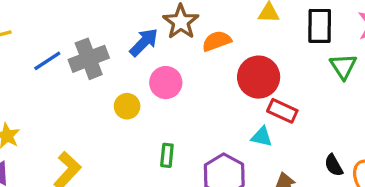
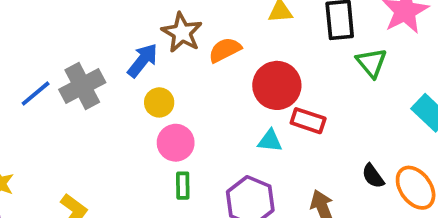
pink circle: (166, 83) -> (176, 143), moved
yellow circle: (127, 106) -> (159, 102), moved
cyan triangle: (262, 137) -> (270, 141), moved

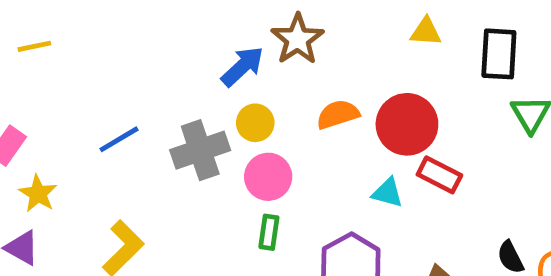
orange semicircle: (225, 50) -> (338, 114), moved
gray cross: (82, 86) -> (200, 150), moved
blue line: (36, 93) -> (119, 139), moved

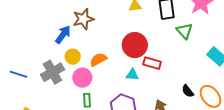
brown star: (298, 39) -> (83, 19), turned 30
orange semicircle: (338, 114) -> (98, 60), moved
blue line: (119, 139) -> (18, 74), turned 60

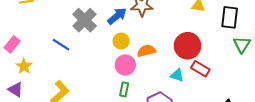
gray cross: (52, 72) -> (85, 20), moved, turned -30

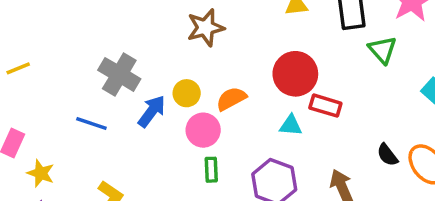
blue arrow: (117, 16) -> (152, 111), moved

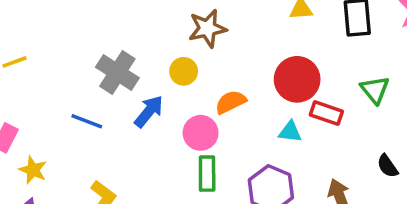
green triangle: (382, 50) -> (375, 90), moved
yellow circle: (187, 93) -> (184, 71), moved
green rectangle: (211, 170) -> (207, 174), size x1.4

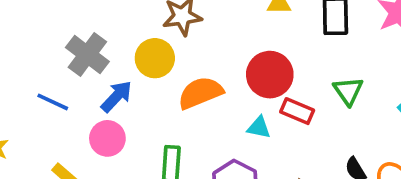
yellow circle: (184, 71) -> (155, 58), size x1.4
orange semicircle: (231, 102) -> (200, 93), size x1.4
pink circle: (201, 133) -> (107, 138), moved

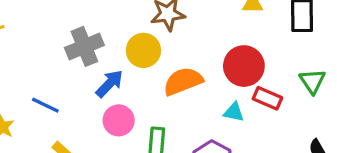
gray cross: (87, 54) -> (84, 46), turned 30
blue line: (53, 102) -> (45, 105), moved
pink circle: (107, 138) -> (119, 120), moved

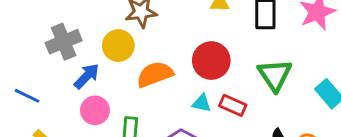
green triangle: (312, 81) -> (275, 75), size x1.4
red rectangle: (267, 98) -> (233, 105), moved

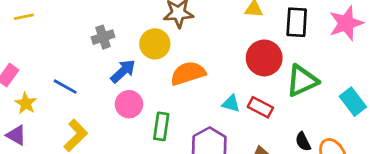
gray cross: (64, 42) -> (103, 37), size x0.7
red circle: (211, 61) -> (264, 58), moved
green triangle: (275, 75) -> (302, 81), turned 36

